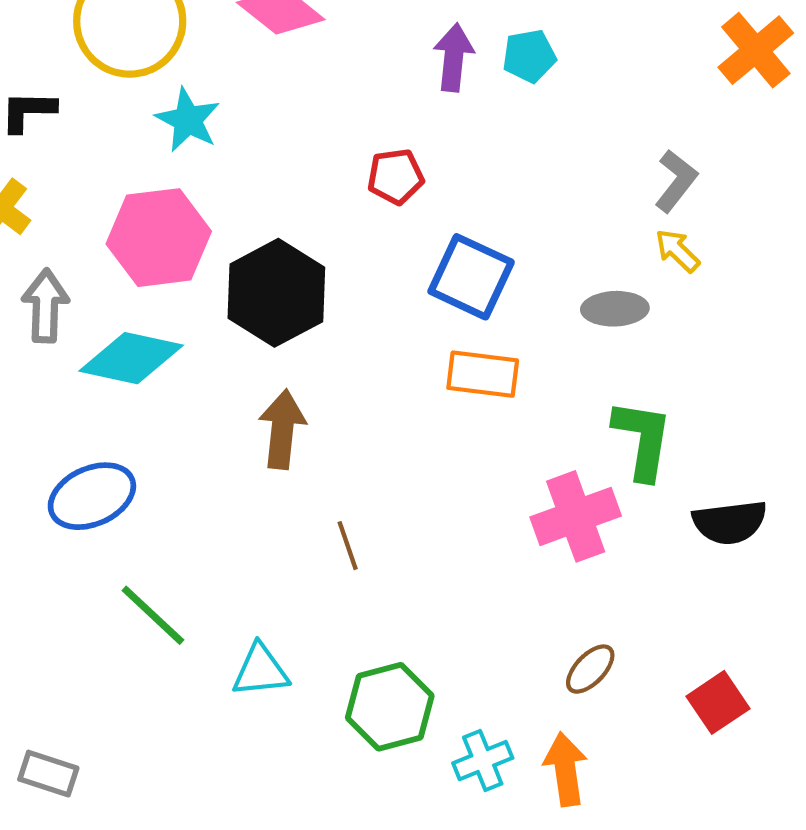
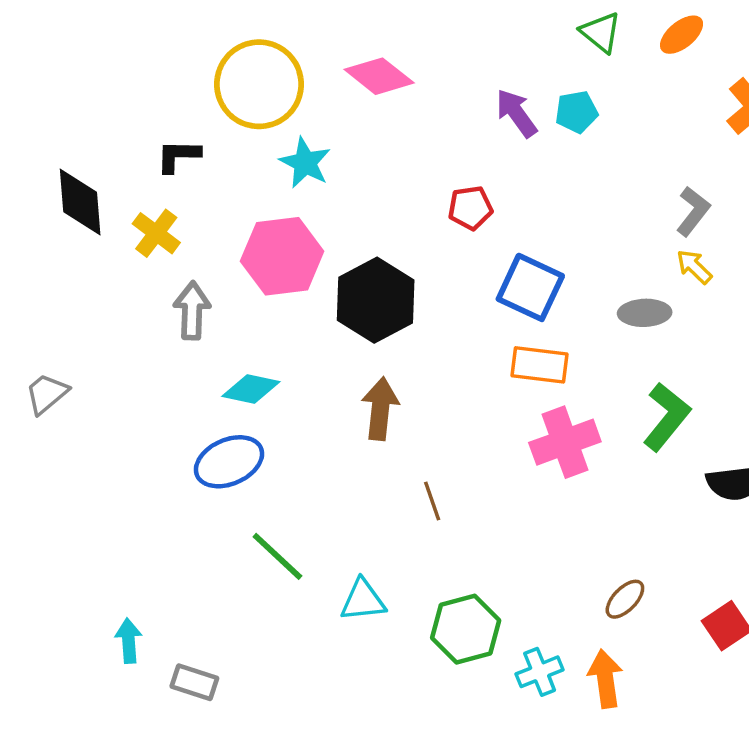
purple arrow: (454, 57) -> (516, 113), turned -42
cyan diamond: (131, 358) -> (251, 389), moved, size x0.7
green L-shape: (643, 439) -> (667, 417), turned 30
pink cross: (576, 516) -> (565, 442), moved

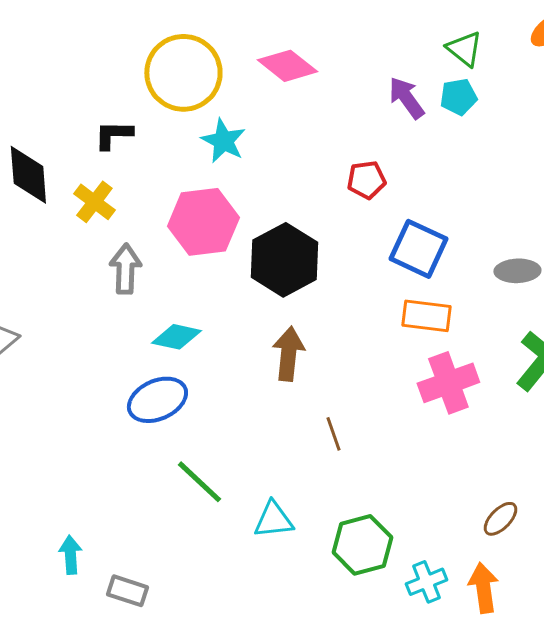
green triangle: (601, 32) -> (464, 49), moved

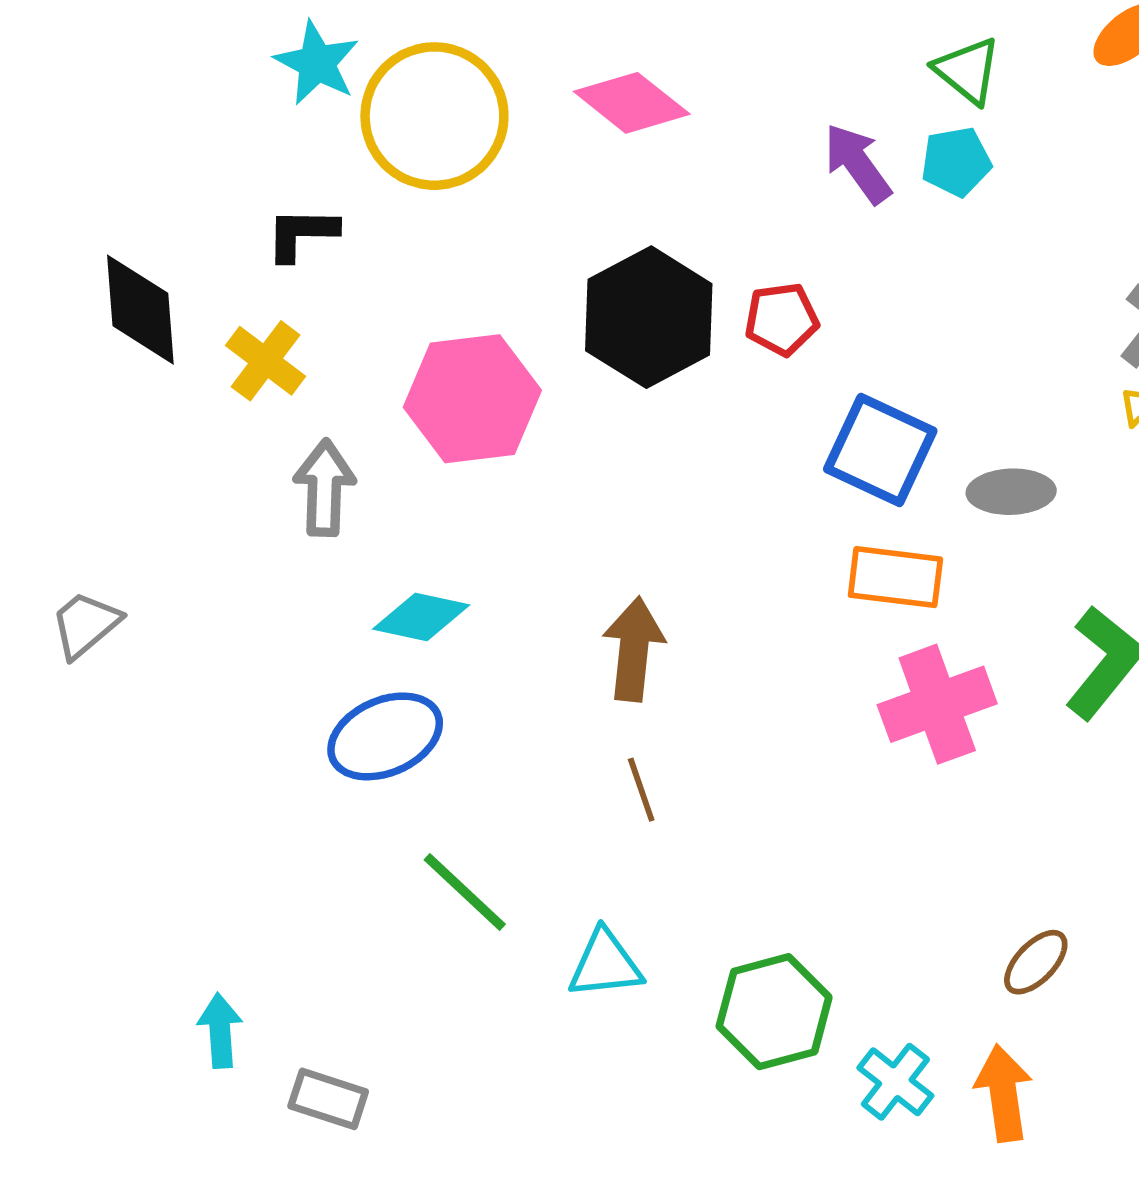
cyan star: (223, 141) -> (317, 63), moved
black hexagon: (284, 260) -> (649, 317), moved
gray ellipse: (517, 271) -> (1011, 492), moved
brown line: (333, 434) -> (641, 790), moved
cyan cross: (426, 582) -> (895, 1082), turned -30

